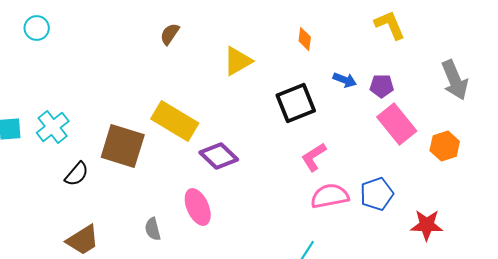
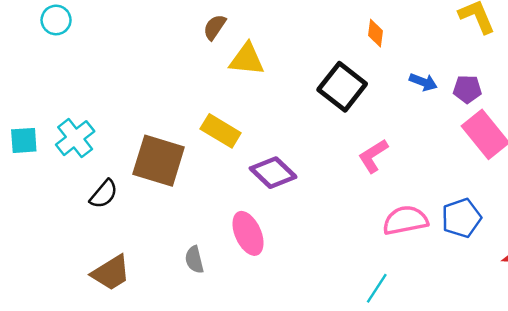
yellow triangle: (238, 61) -> (247, 59), moved, turned 36
black square: (296, 103) -> (342, 87), moved, turned -30
yellow rectangle: (175, 121) -> (221, 131), size x0.7
pink L-shape: (314, 157) -> (373, 156), moved

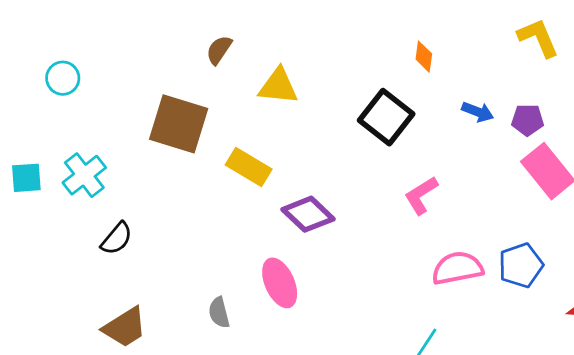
cyan circle: (56, 20) -> (63, 78), moved
brown semicircle: (215, 27) -> (219, 50), moved
brown square: (159, 161) -> (179, 124), moved

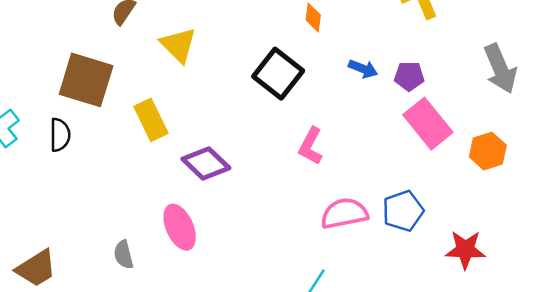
yellow triangle: (278, 86) -> (178, 45), turned 39
yellow rectangle: (249, 167) -> (151, 120), turned 33
pink L-shape: (421, 195) -> (311, 146), turned -30
black semicircle: (117, 238) -> (60, 135), moved, turned -40

